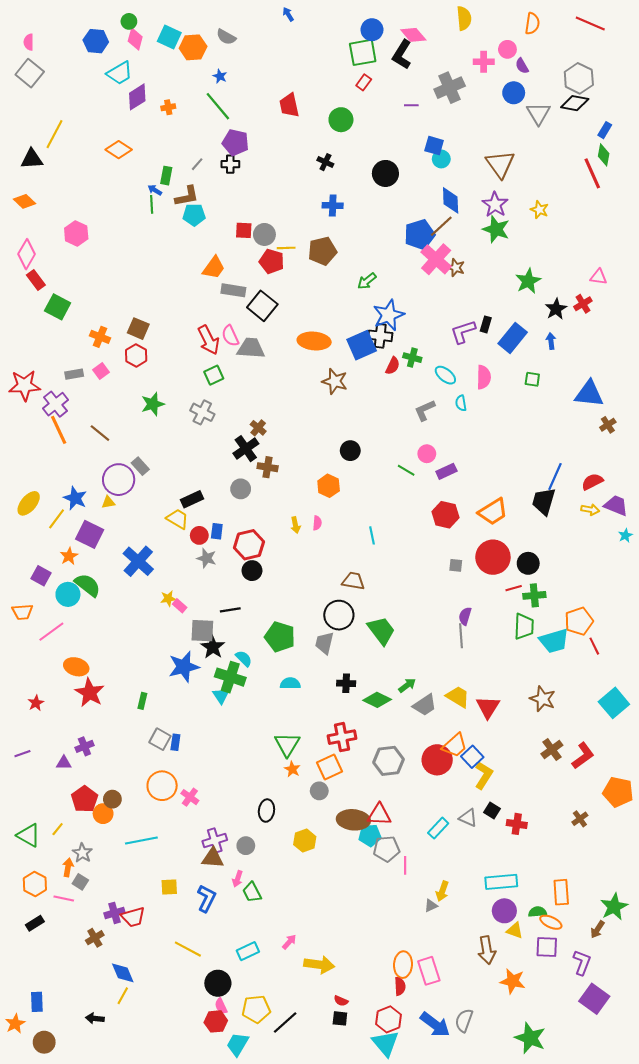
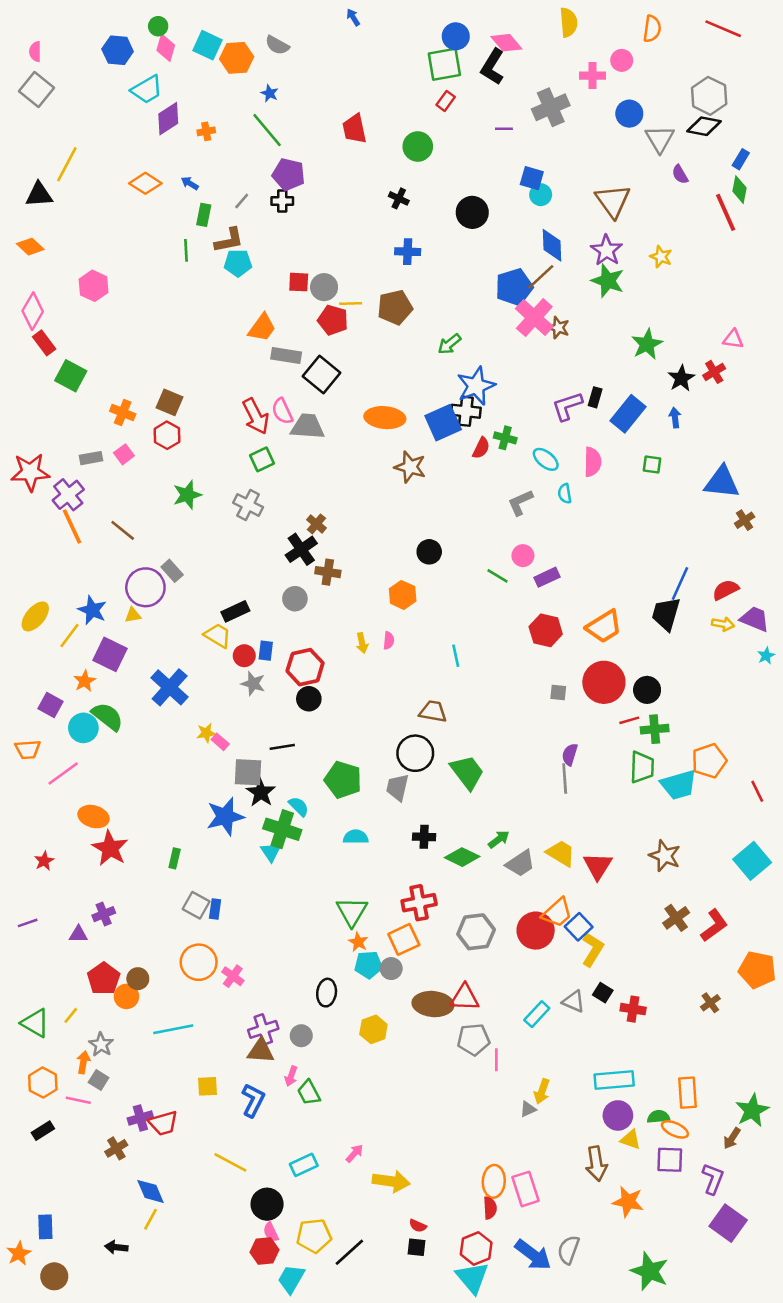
purple semicircle: (522, 66) -> (680, 174), moved
blue arrow: (155, 190) -> (190, 183), moved
red line: (594, 646) -> (757, 791), moved
cyan pentagon: (370, 835) -> (368, 965), moved

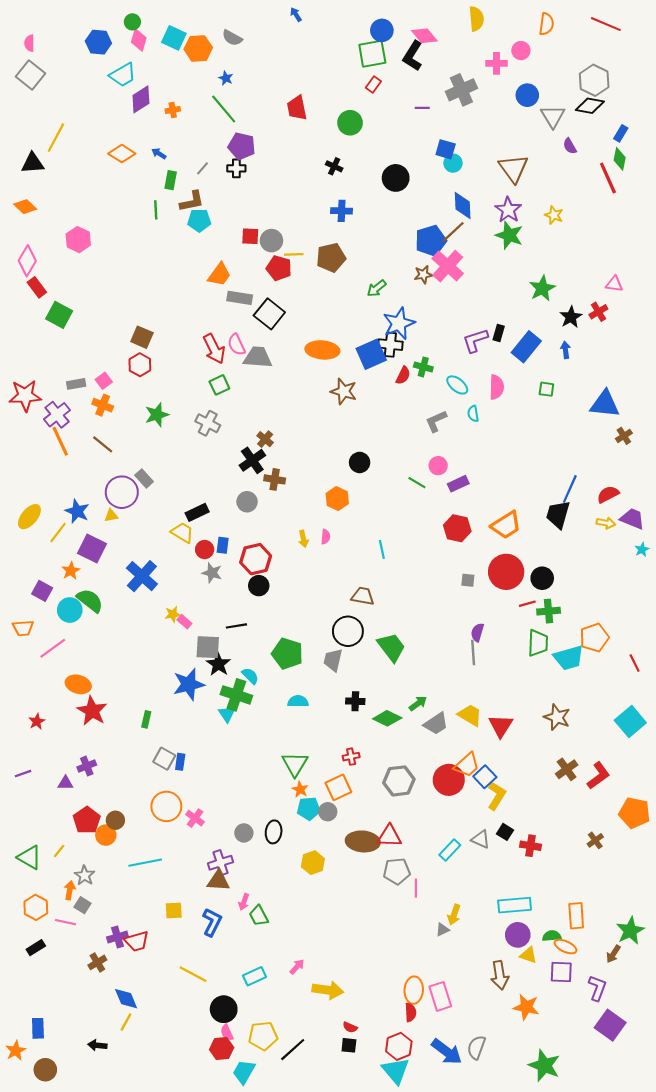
brown star: (558, 328) -> (423, 275), moved, turned -30
orange cross: (123, 413) -> (103, 405), moved
red cross: (419, 903) -> (351, 757), size x0.6
gray circle: (301, 1036) -> (244, 833), moved

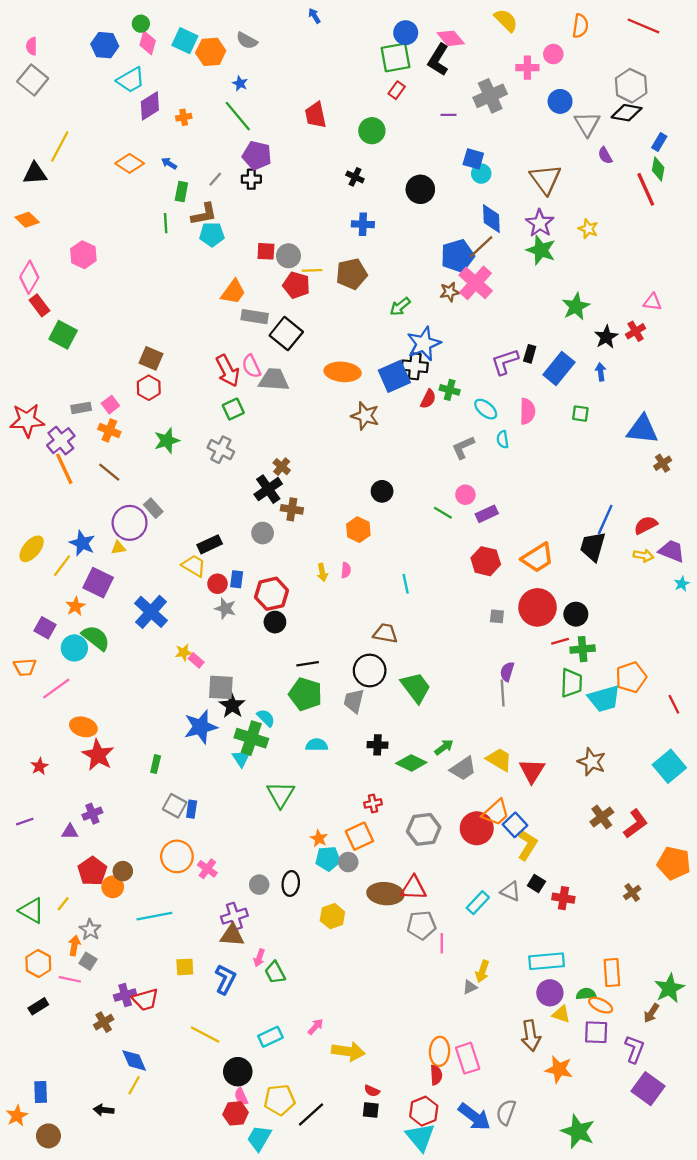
yellow semicircle: (476, 19) -> (506, 20), turned -40
black line: (236, 626) -> (308, 664), moved
green triangle: (295, 764) -> (281, 794), moved

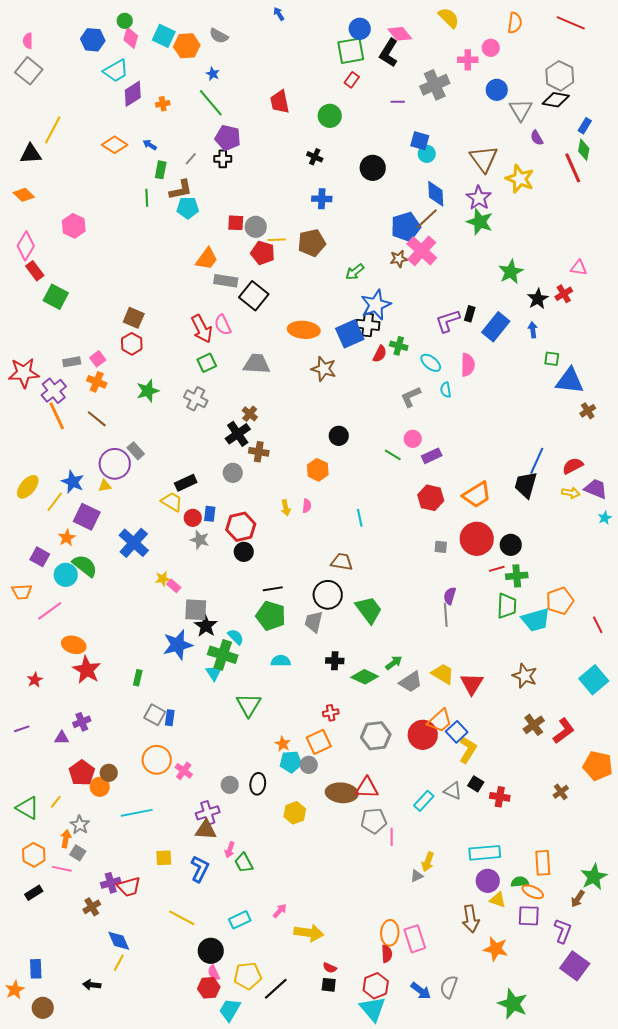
yellow star: (588, 229) -> (520, 179), moved, size x1.6
gray trapezoid: (274, 380) -> (257, 364), moved
green square: (580, 414) -> (552, 359), moved
blue arrow: (474, 1117) -> (421, 991), size x0.7

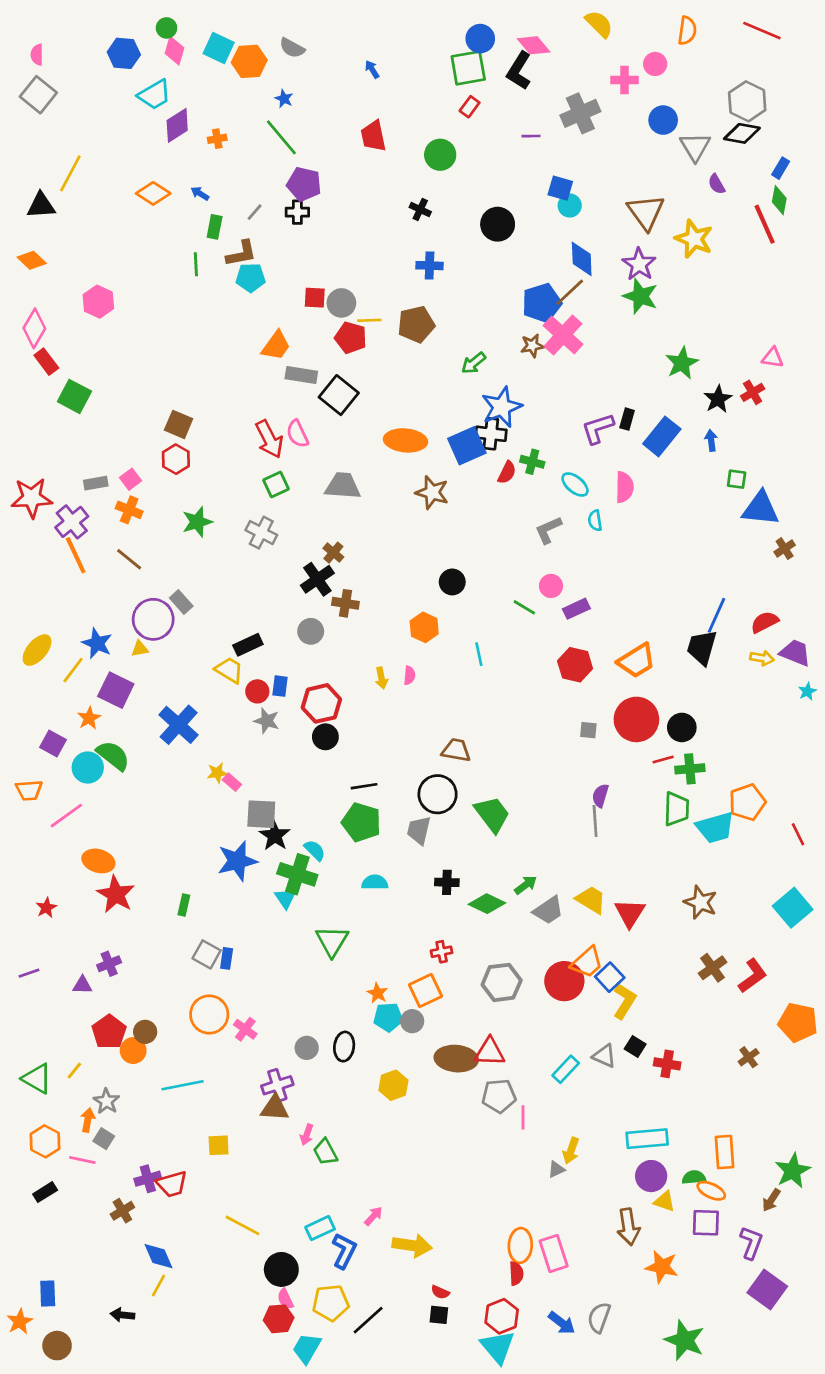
blue arrow: (279, 14) -> (372, 69), moved
cyan line: (360, 518) -> (479, 654), moved
blue L-shape: (200, 869) -> (344, 1251), moved

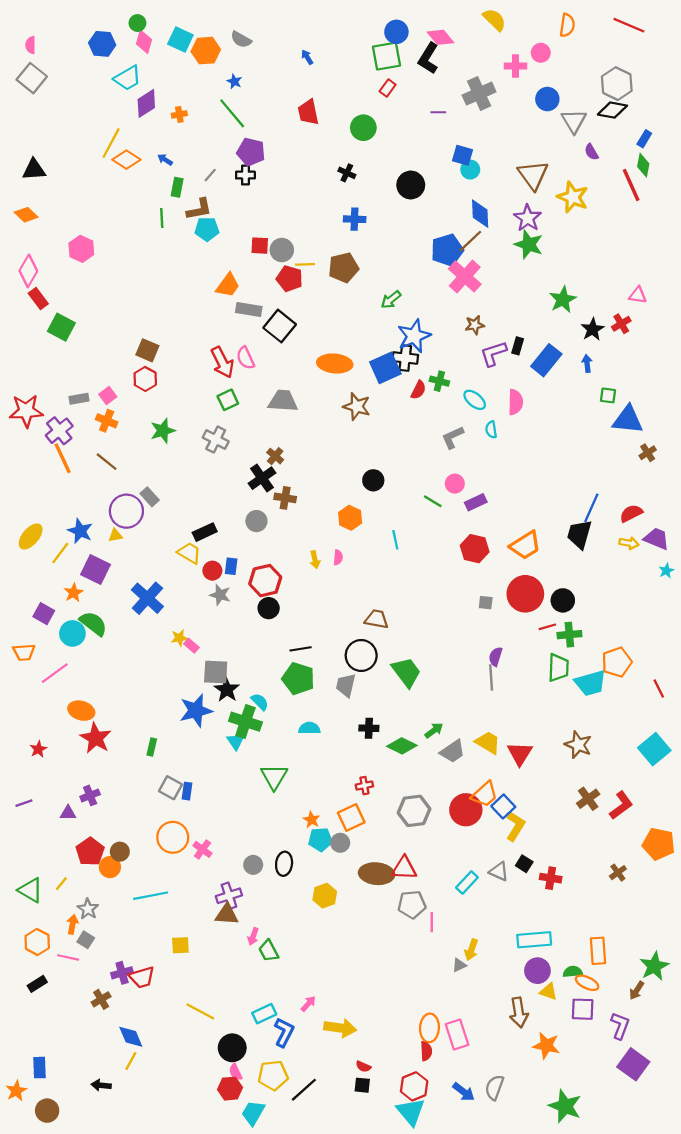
yellow line: (70, 173) -> (111, 143), moved
brown star: (532, 346) -> (475, 325), moved

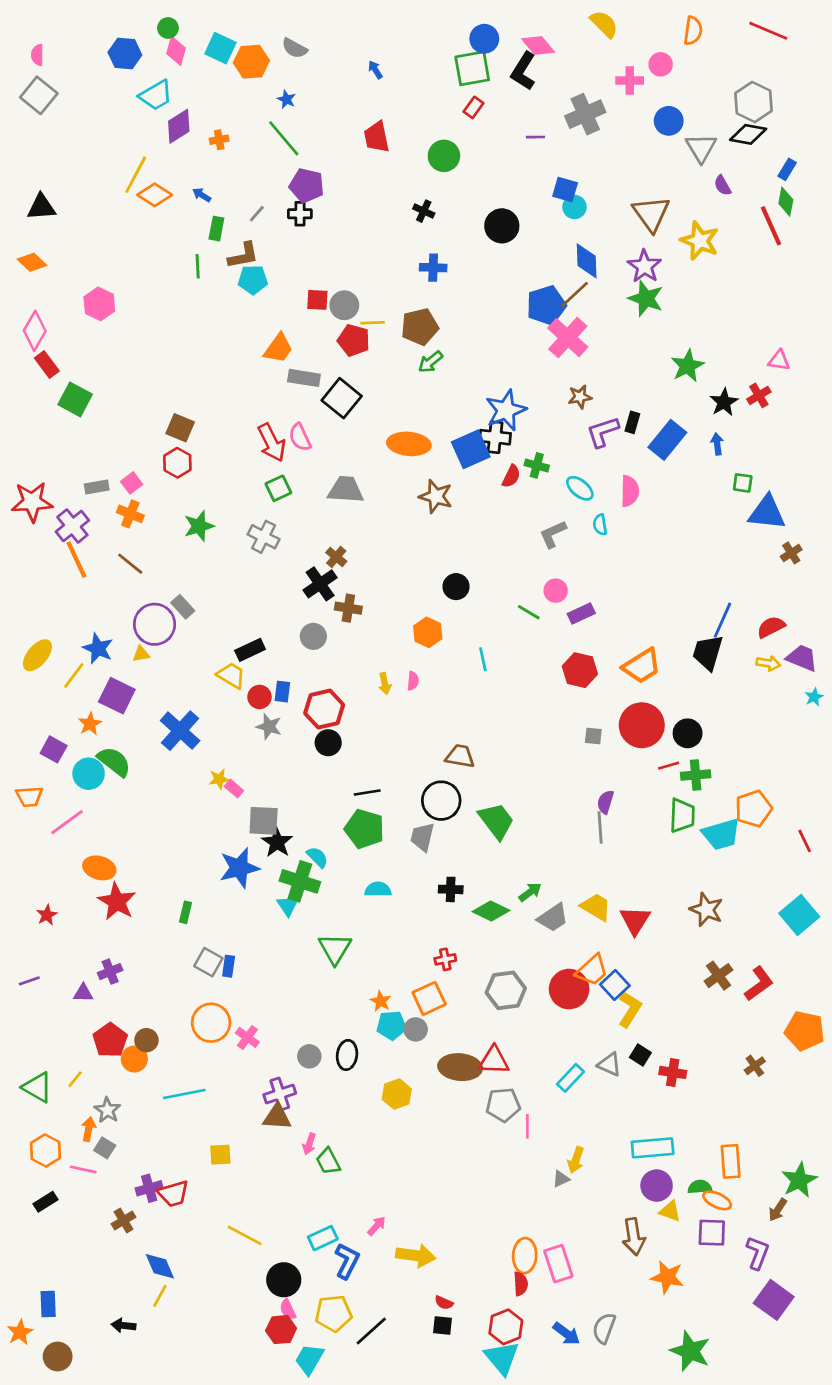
green arrow: (391, 300) -> (430, 362), moved

